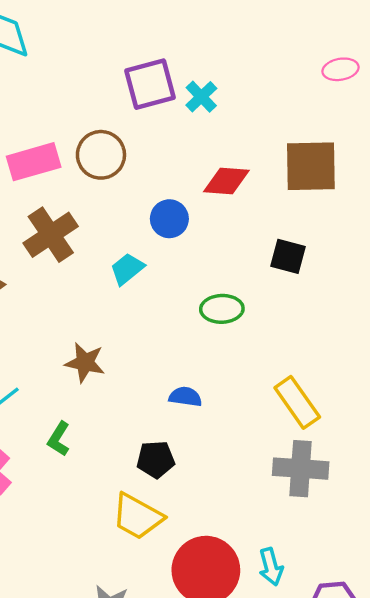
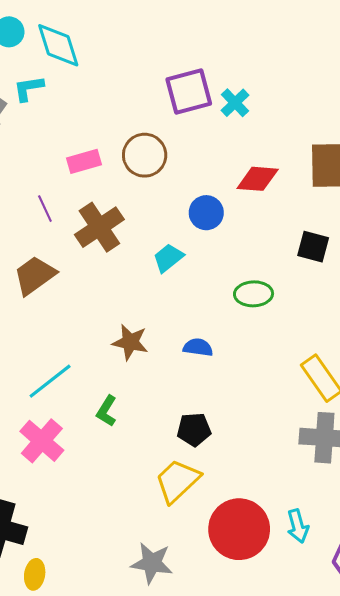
pink rectangle: (34, 162) -> (84, 161), size x0.7
blue semicircle: (185, 397) -> (198, 347), moved
yellow trapezoid: (137, 516) -> (177, 481), turned 108

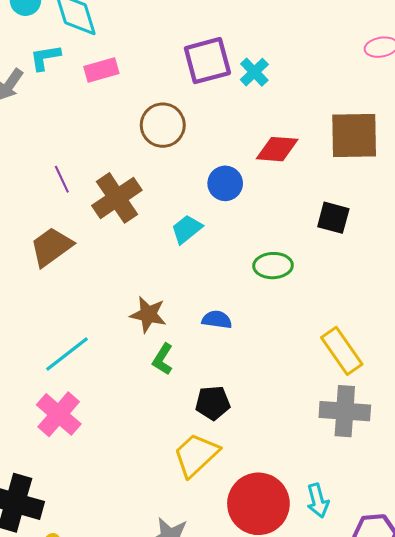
pink rectangle: (84, 161) -> (101, 70), moved
green L-shape: (107, 411) -> (163, 359), moved

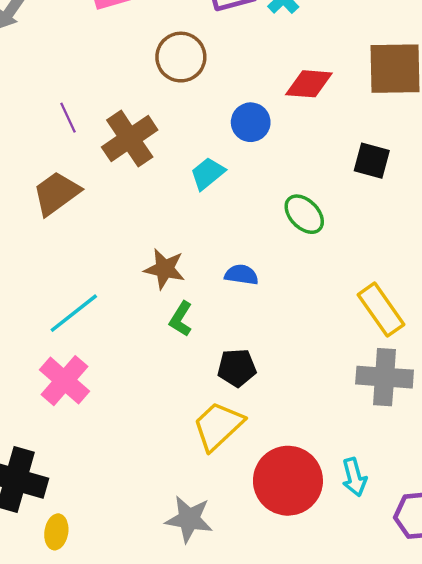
green ellipse: (273, 266) -> (304, 214), turned 48

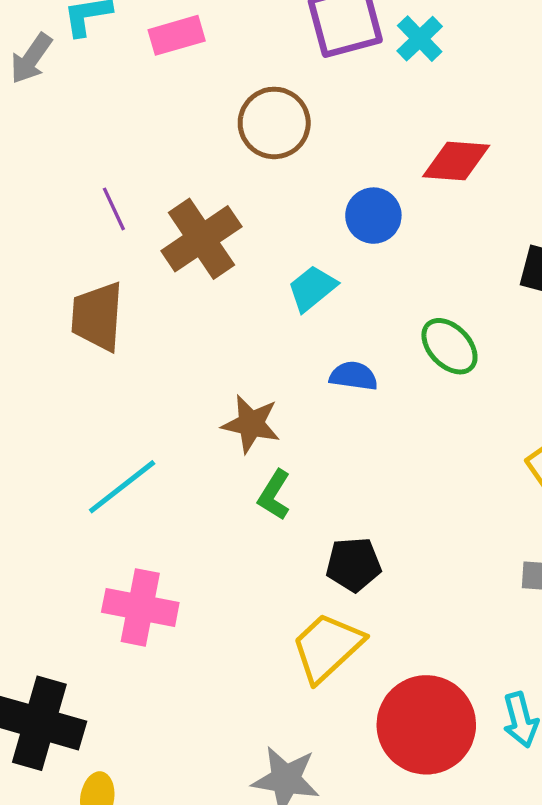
brown trapezoid: (56, 193) -> (97, 316), turned -50
blue semicircle: (241, 275) -> (354, 376), moved
pink cross: (64, 381) -> (140, 607), moved, turned -30

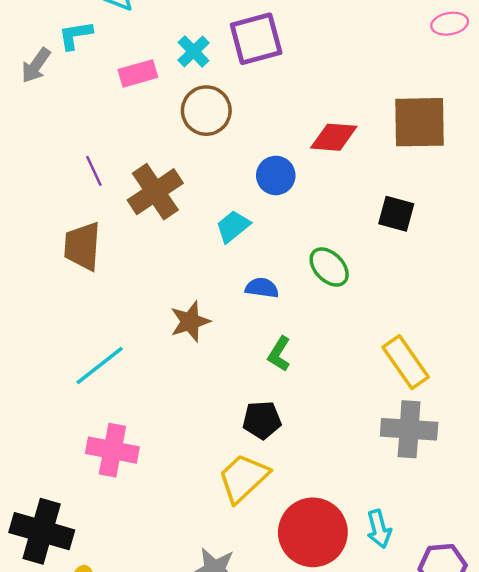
pink rectangle: (177, 35) -> (138, 73), moved
cyan cross: (420, 39) -> (194, 51), moved
brown star: (251, 424) -> (190, 321), turned -30
green L-shape: (274, 495) -> (279, 354), moved

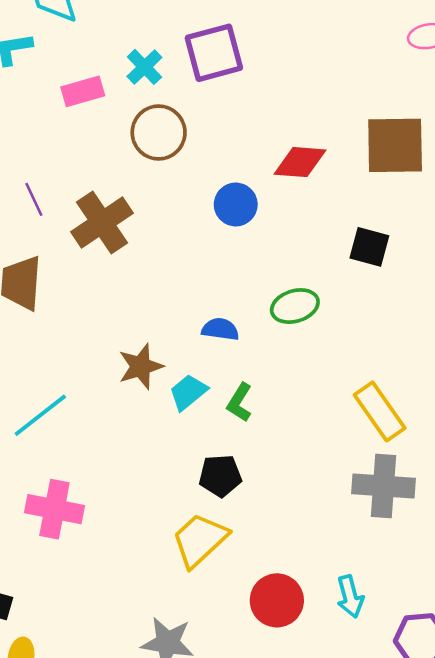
cyan trapezoid: (233, 226) -> (188, 392), moved
green ellipse: (329, 267) -> (295, 306), turned -63
red circle: (313, 532) -> (277, 600), size x0.7

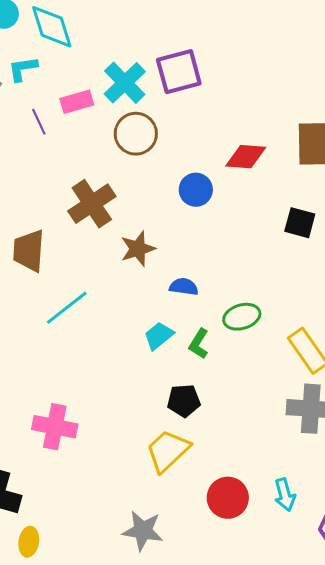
cyan cross: (144, 67) -> (125, 83), size x1.5
purple line: (34, 199) -> (39, 122), moved
green ellipse: (295, 306) -> (242, 317), moved
brown star: (141, 366) -> (138, 249), moved
cyan line: (40, 415) -> (67, 308), moved

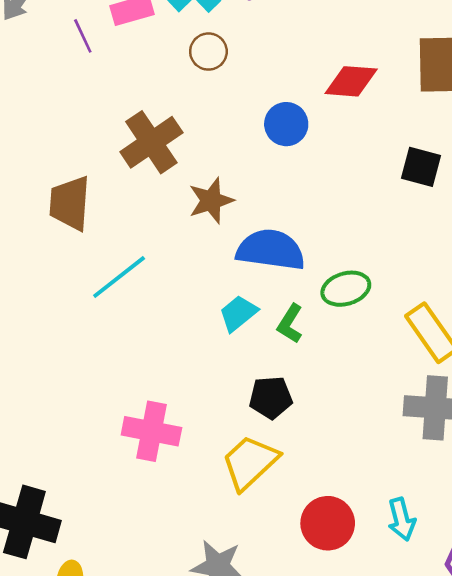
brown circle: (136, 134) -> (208, 52), size x0.7
blue semicircle: (184, 287) -> (271, 250), size x1.8
pink cross: (55, 427) -> (151, 431), moved

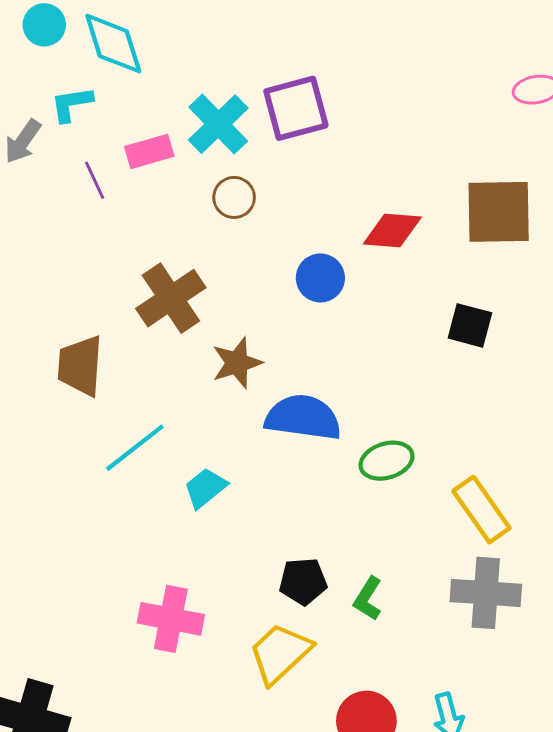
cyan trapezoid: (238, 313) -> (205, 488), moved
green L-shape: (290, 324) -> (368, 599), moved

